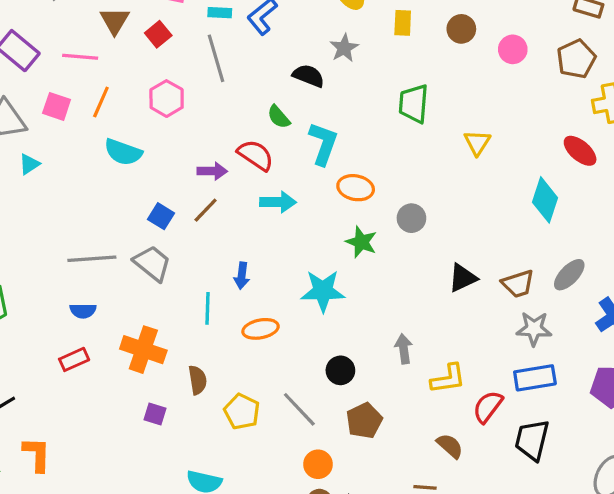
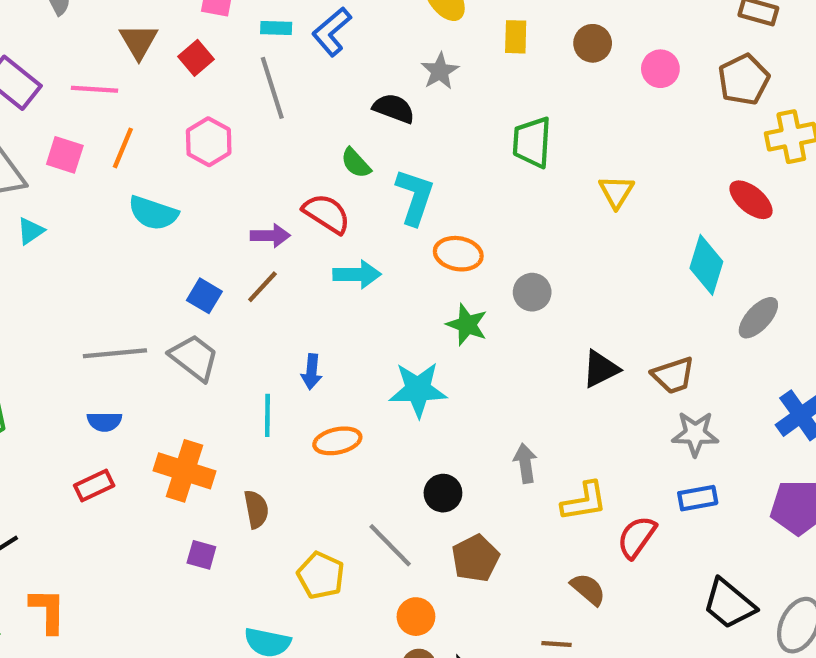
gray ellipse: (569, 275) -> (758, 318), moved
blue rectangle: (535, 378) -> (698, 498), size x0.7
yellow pentagon: (242, 412) -> (321, 575), moved
black trapezoid: (532, 440) -> (729, 604), moved, turned -63

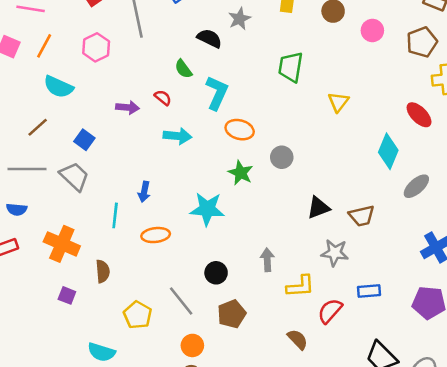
red semicircle: (327, 214) -> (163, 98), size x0.6
brown line: (262, 287) -> (38, 127), moved
gray star: (695, 434) -> (335, 253), moved

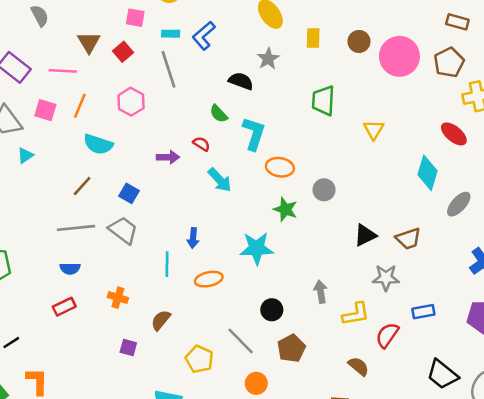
pink circle: (372, 30) -> (399, 56), size x1.8
cyan arrow: (177, 136) -> (220, 180), turned 48
orange cross: (62, 244) -> (118, 298), size x0.6
brown semicircle: (103, 271) -> (161, 320), turned -130

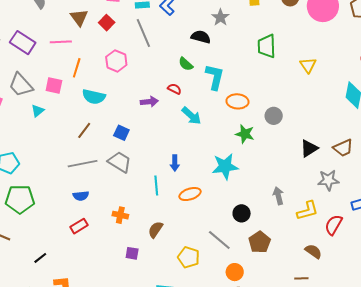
pink square: (45, 110) -> (54, 85), moved

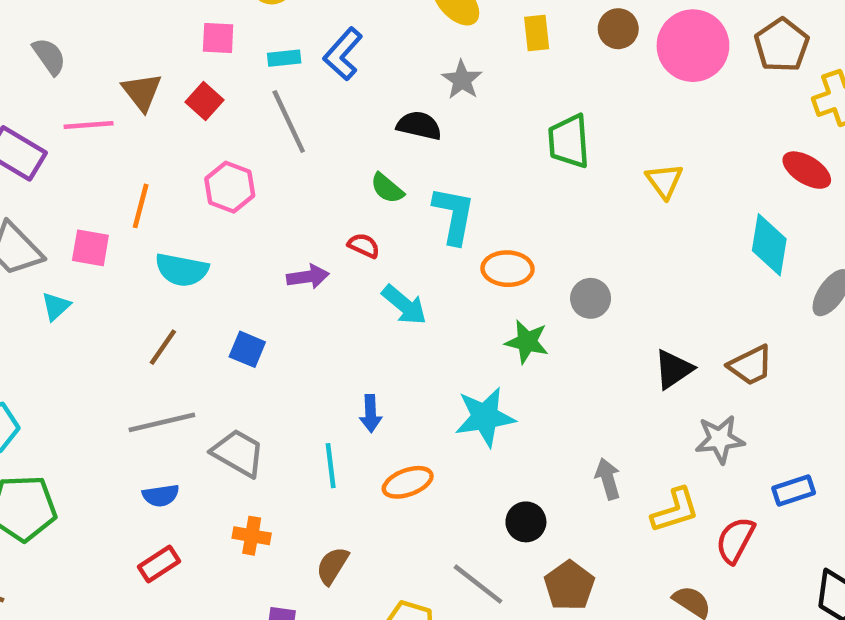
pink line: (61, 42) -> (89, 125), moved
gray trapezoid: (120, 162) -> (238, 453), moved

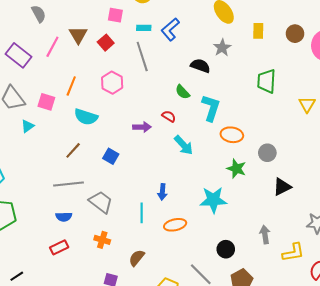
pink line: (89, 125) -> (52, 47), turned -65
black triangle: (673, 369) -> (282, 187), moved

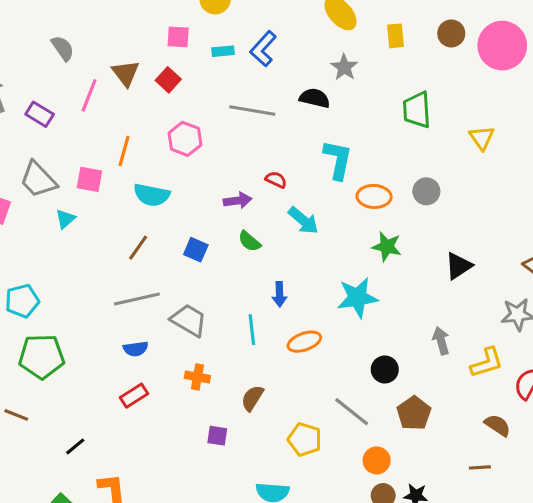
purple rectangle: (19, 55) -> (40, 114), size x0.7
gray line: (142, 57) -> (252, 110), moved, turned -56
green semicircle: (183, 92) -> (249, 241), moved
gray circle: (267, 153) -> (426, 191), moved

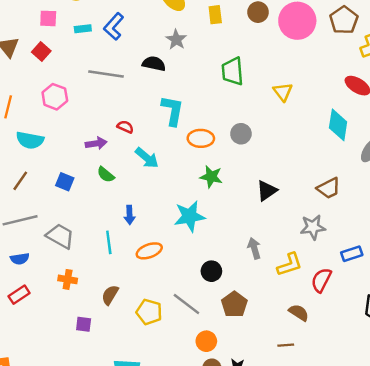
yellow pentagon: (305, 440) -> (149, 312), moved

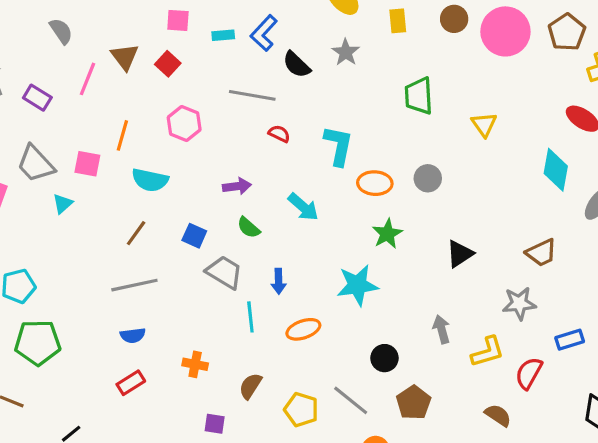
black semicircle: (154, 64) -> (297, 65), moved, turned -150
red semicircle: (125, 127) -> (279, 134), moved
green star: (211, 177) -> (387, 234), turned 30
gray trapezoid: (60, 236) -> (224, 272), moved

